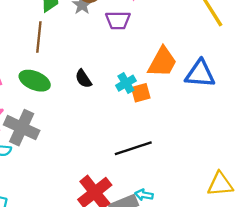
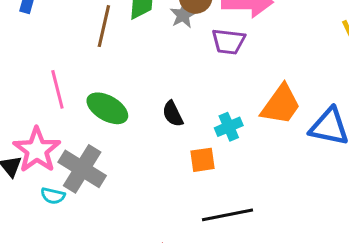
brown line: (39, 37) -> (104, 26), moved
orange square: (141, 93) -> (202, 160), moved

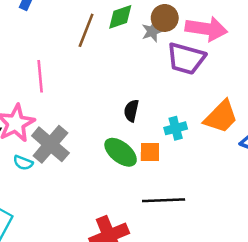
purple trapezoid: (228, 42) -> (186, 59), size x1.4
green ellipse: (107, 108) -> (121, 152), moved
black semicircle: (173, 114) -> (131, 111), turned 30

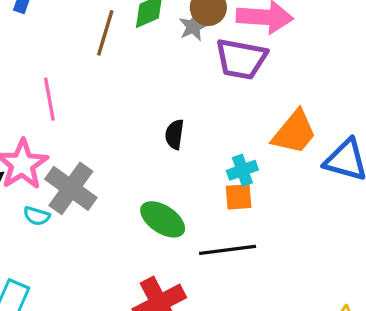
cyan cross: (176, 128) -> (242, 170), moved
green ellipse: (121, 152) -> (163, 219), moved
orange square: (150, 152) -> (239, 197), moved

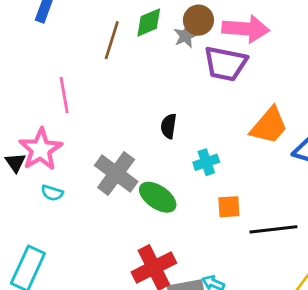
cyan cross: (242, 170) -> (206, 162), moved
gray cross: (71, 188) -> (116, 173), moved
orange square: (239, 197) -> (229, 207), moved
black line: (228, 250) -> (273, 229), moved

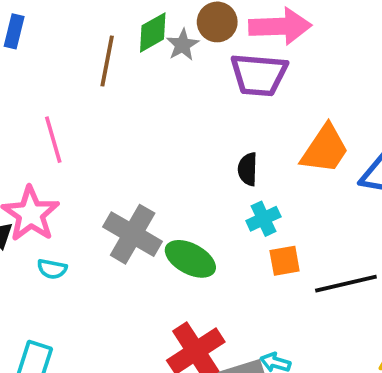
gray star: (186, 36) -> (183, 45), moved
black semicircle: (169, 126) -> (248, 169), moved
cyan cross: (206, 162) -> (263, 219), moved

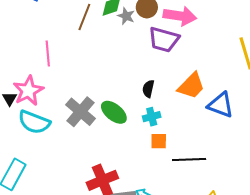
gray star: (183, 45) -> (126, 16), turned -30
green ellipse: (190, 259) -> (114, 112), moved
cyan semicircle: (52, 269) -> (34, 122), size x2.0

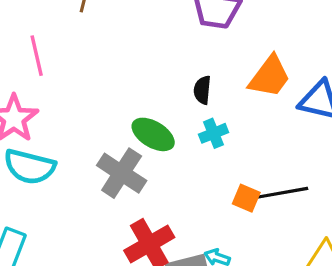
gray cross: (80, 112) -> (122, 173), moved
orange square: (159, 141) -> (246, 198), moved, turned 30

